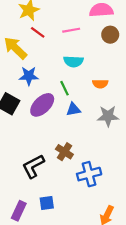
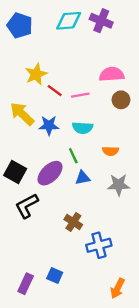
red line: (38, 32) -> (55, 91), moved
blue star: (29, 76) -> (49, 125), moved
black L-shape: (33, 166) -> (27, 206), moved
blue square: (47, 203) -> (55, 276), turned 32

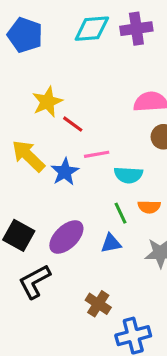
purple cross: (101, 21) -> (136, 29), turned -30
pink line: (80, 95) -> (97, 154), moved
blue star: (49, 125) -> (65, 172), turned -30
cyan semicircle: (83, 128) -> (128, 175), moved
green line: (73, 156) -> (120, 213), moved

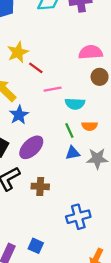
blue star: (65, 172) -> (19, 115), moved
blue triangle: (111, 243) -> (73, 153), moved
brown cross: (98, 304) -> (40, 186), moved, turned -30

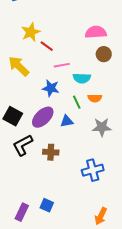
blue star: (19, 115) -> (51, 88), moved, turned -30
blue triangle: (73, 153) -> (67, 121), moved
blue cross: (78, 217) -> (93, 170), moved

